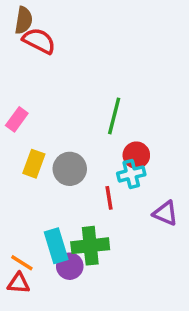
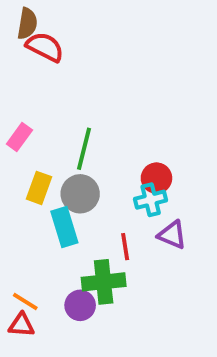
green line: (114, 116) -> (84, 149), moved
red line: (109, 198) -> (125, 247), moved
purple triangle: (165, 213) -> (172, 235), moved
cyan rectangle: (56, 246) -> (64, 227), moved

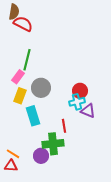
pink rectangle: (19, 137) -> (18, 77), moved
green line: (84, 149) -> (27, 60), moved
gray circle: (80, 194) -> (41, 88), moved
purple triangle: (172, 235) -> (88, 111), moved

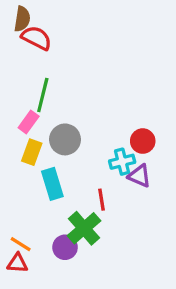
red circle: (80, 91) -> (143, 141), moved
green cross: (53, 144) -> (84, 228), turned -35

